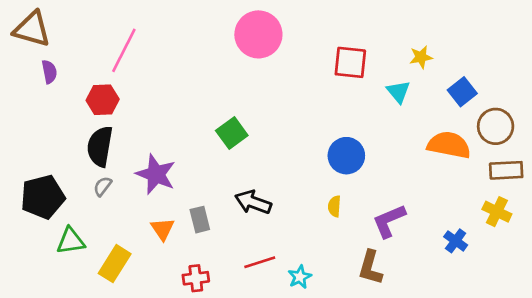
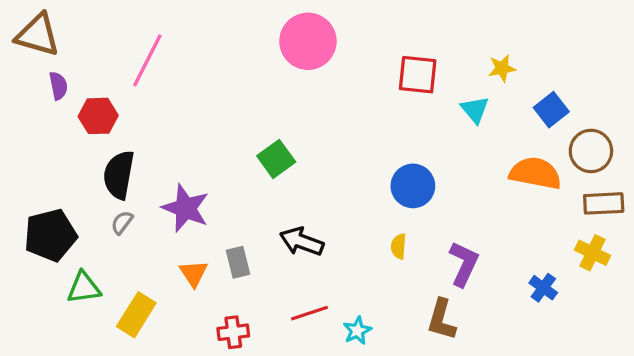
red hexagon: (103, 100) -> (98, 116), moved
purple L-shape: (389, 221) -> (464, 264), turned 138

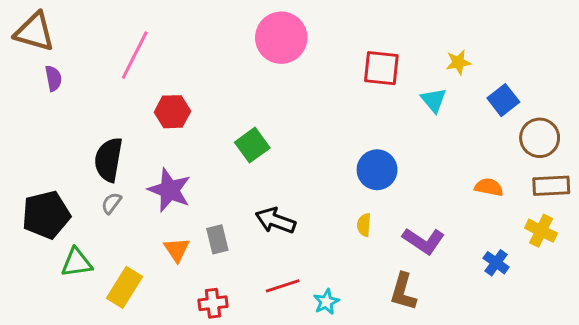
red hexagon: (98, 116) -> (172, 112), moved
orange semicircle: (535, 173) -> (489, 187), moved, size x0.6
purple L-shape: (464, 264) -> (423, 241), turned 99

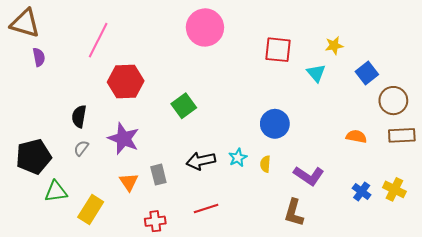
red hexagon: (172, 112) -> (126, 81), size x1.4
black semicircle: (109, 160) -> (79, 116), size x0.7
black arrow: (275, 221) -> (201, 161), turned -32
yellow cross: (541, 231) -> (394, 189), moved
cyan star: (326, 302) -> (238, 158), moved

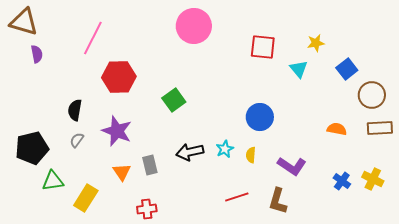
red line: (206, 208) -> (237, 197), moved

